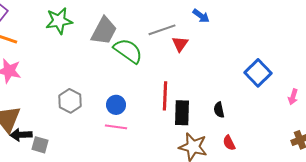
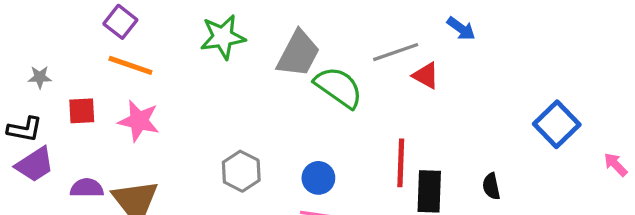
red triangle: (180, 44) -> (426, 76), turned -36
pink arrow: (293, 97) -> (616, 165), turned 119

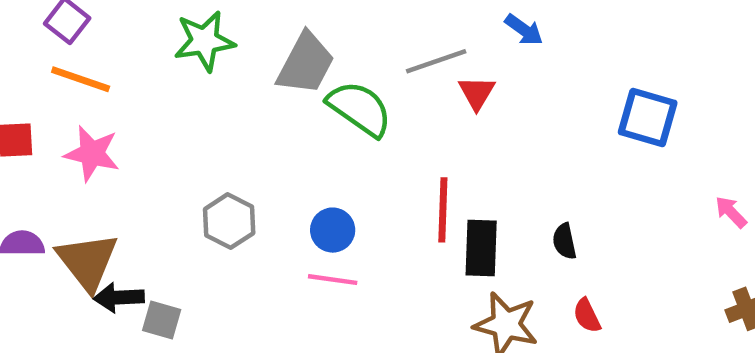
red triangle: (426, 76) -> (477, 93), turned 32
blue square: (557, 124) -> (648, 118), moved, turned -30

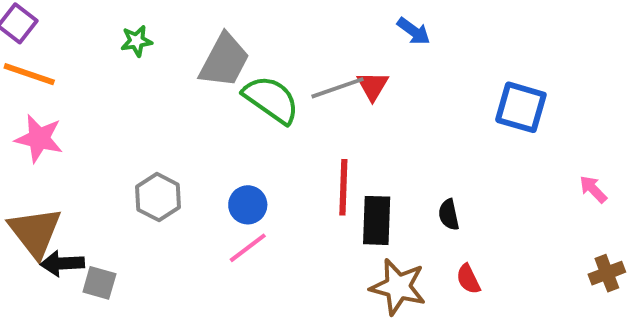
green star: (204, 41) -> (137, 41), size x0.6
gray line: (436, 61) -> (338, 88), moved
pink line: (333, 280) -> (248, 248), turned -45

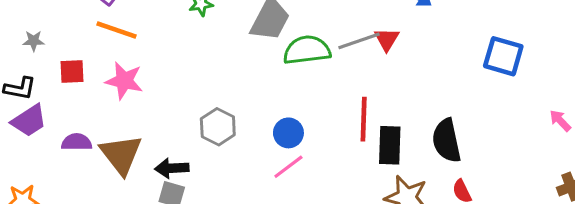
green semicircle: (271, 99) -> (307, 50), turned -42
black semicircle: (449, 215) -> (447, 141), size x1.8
black arrow: (62, 263) -> (172, 168), moved

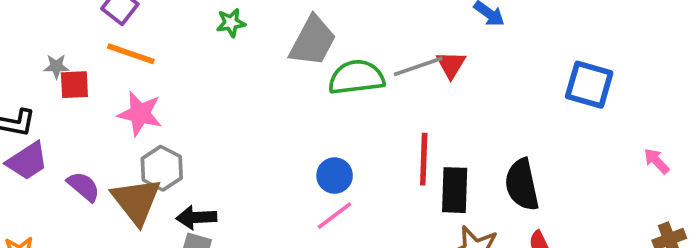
gray star: (34, 41) -> (56, 66), moved
red square: (72, 72) -> (74, 85), moved
gray hexagon: (218, 127) -> (162, 168), moved
purple semicircle: (77, 142) -> (84, 186), turned 40

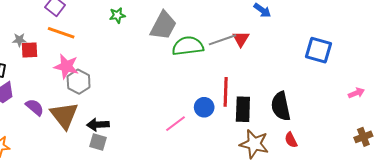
pink arrow: (657, 161) -> (356, 93), turned 112
gray hexagon: (162, 168) -> (79, 82), moved
blue circle: (335, 176) -> (204, 107), moved

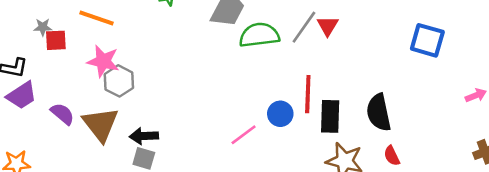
gray line: (223, 40) -> (304, 27), turned -36

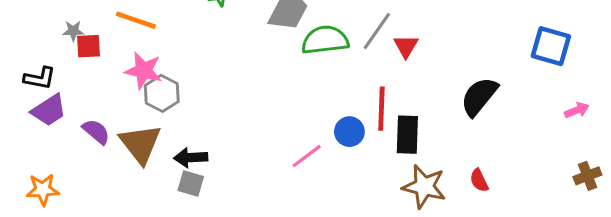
red triangle: (328, 26) -> (406, 46), moved
blue square: (427, 40) -> (551, 46), moved
black semicircle: (379, 112) -> (479, 96), moved, turned 51

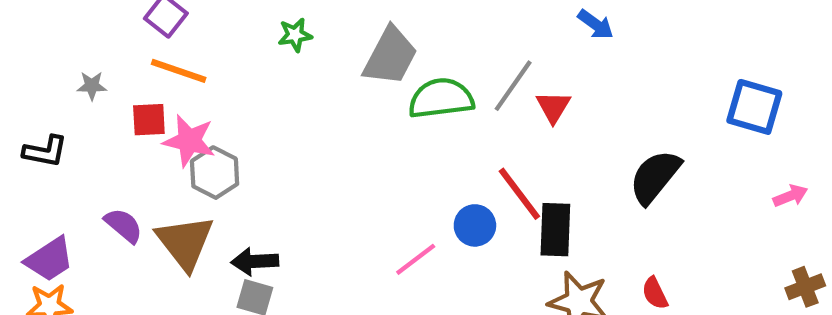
red square: (89, 46) -> (149, 120), moved
red line: (381, 109) -> (519, 194), turned -39
purple trapezoid: (49, 110) -> (49, 259), moved

